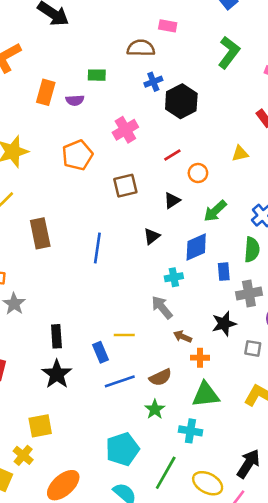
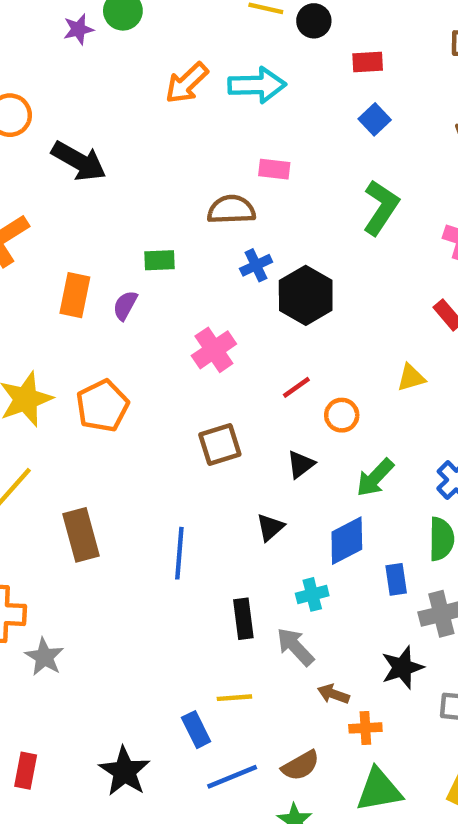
purple semicircle: (75, 100) -> (125, 305), turned 126
orange pentagon: (77, 155) -> (102, 406), moved
black rectangle: (56, 336) -> (243, 619), moved

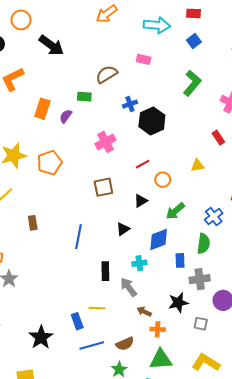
cyan arrow: (257, 85) -> (157, 25), moved
brown semicircle: (231, 210) -> (107, 74), moved, turned -35
brown rectangle: (81, 535) -> (33, 223), size x0.6

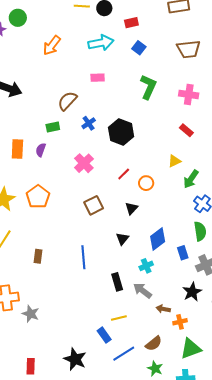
blue cross: (130, 104) -> (89, 123), moved
green arrow: (175, 211) -> (191, 179), moved
brown rectangle: (33, 223) -> (38, 256), turned 32

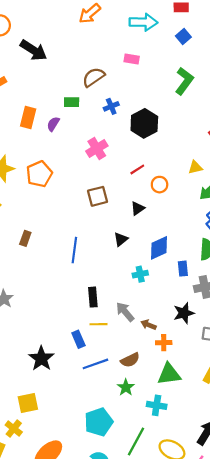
black rectangle: (117, 282) -> (93, 297), moved
gray arrow: (142, 291) -> (125, 312), moved

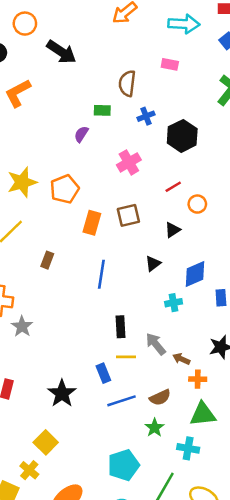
brown semicircle: (94, 77) -> (127, 83), turned -50
orange rectangle: (28, 118) -> (92, 223), moved
yellow square: (28, 403) -> (46, 442), turned -35

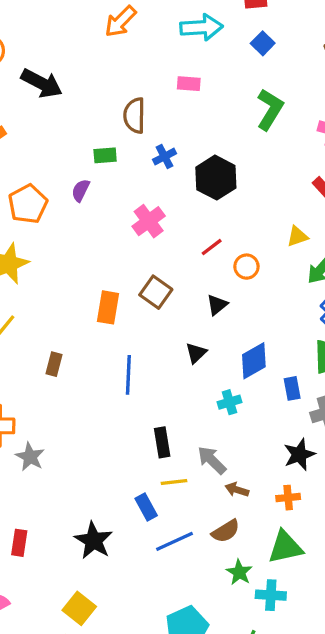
orange pentagon: (65, 189) -> (28, 204), moved
brown square: (128, 215) -> (156, 292), turned -35
brown arrow: (181, 359) -> (237, 490), moved
orange cross: (198, 379) -> (288, 498), moved
green star: (154, 428) -> (239, 572), moved

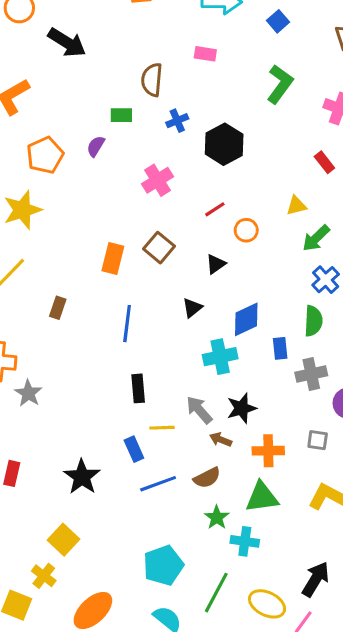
cyan cross: (229, 402) -> (220, 357), size x1.5
black rectangle: (162, 442) -> (138, 388), moved
black star: (299, 454) -> (242, 408), moved
orange cross: (288, 498) -> (268, 451), size x1.4

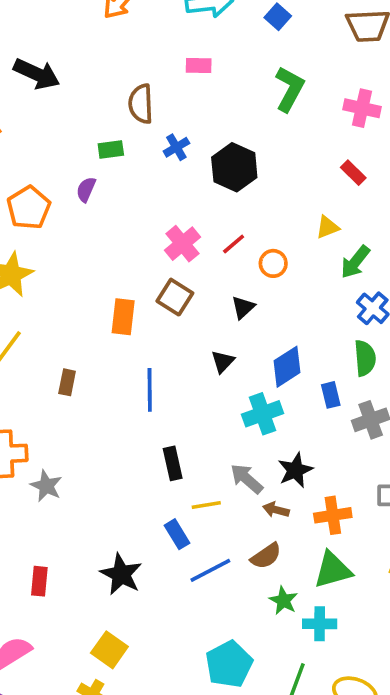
pink cross: (157, 180) -> (182, 244), moved

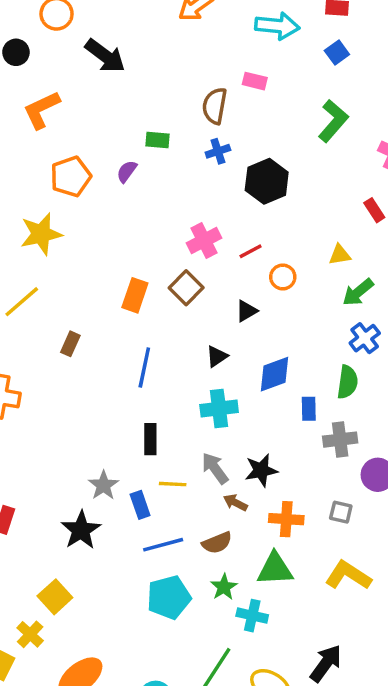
brown semicircle: (141, 104) -> (215, 106), moved
cyan cross: (263, 414) -> (219, 409), moved
gray star: (46, 486) -> (103, 485), moved
cyan pentagon: (229, 664) -> (169, 597), moved

